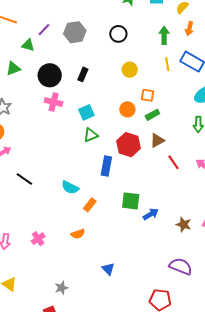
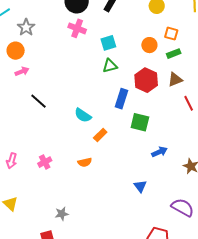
green square: (131, 201) -> (140, 122), moved
blue triangle: (108, 269) -> (140, 186), moved

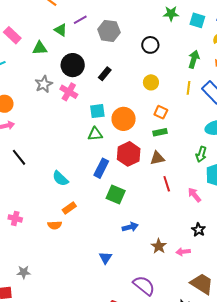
gray star: (26, 27) -> (44, 84), moved
orange circle: (149, 45) -> (124, 119), moved, size x1.5
orange rectangle: (100, 135) -> (69, 208), moved
pink cross: (45, 162) -> (15, 218), turned 32

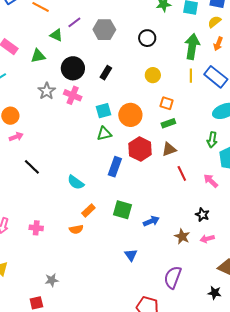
green arrow: (194, 59) -> (192, 47), size x1.4
green square: (116, 195) -> (122, 210), moved
black star: (198, 230) -> (202, 215), moved
purple semicircle: (144, 286) -> (173, 277), turned -100

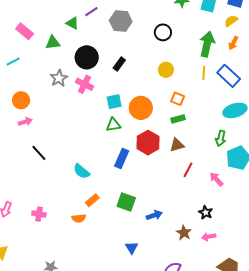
red line: (182, 173) -> (188, 170), turned 49

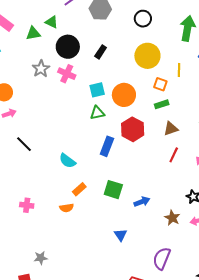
green triangle: (72, 23) -> (52, 22), moved
yellow circle: (166, 70) -> (147, 56), size x1.6
yellow line: (204, 73) -> (179, 70), moved
brown triangle: (177, 145) -> (171, 129), moved

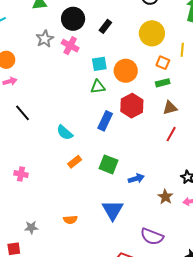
orange semicircle: (67, 208) -> (70, 220), moved
blue triangle: (121, 235) -> (113, 210), size x1.6
purple semicircle: (162, 258) -> (152, 237), turned -95

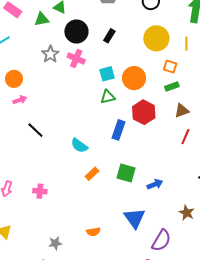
yellow line: (182, 50) -> (186, 44), moved
brown star: (165, 197) -> (187, 213), moved
purple semicircle: (152, 237) -> (161, 240), moved, turned -75

